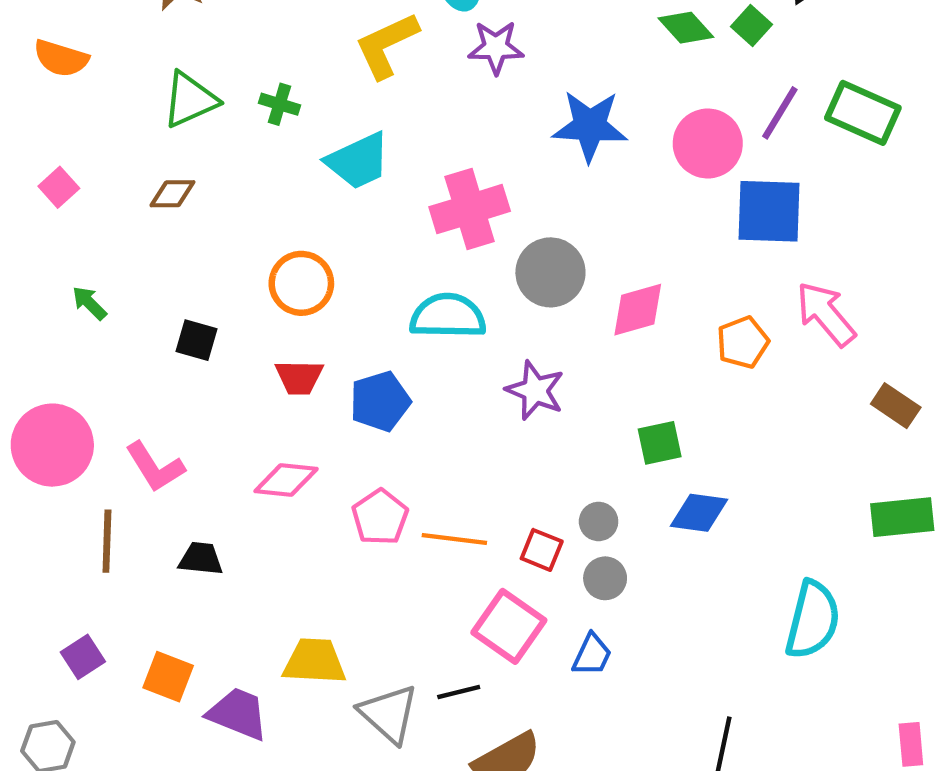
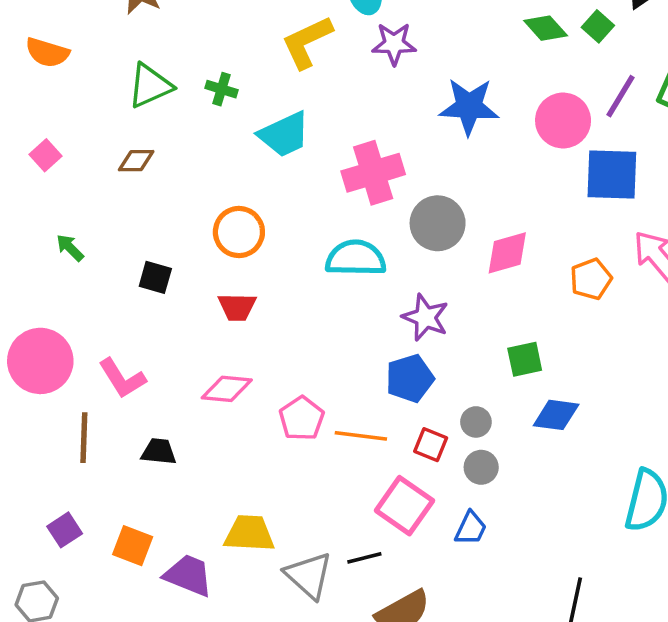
blue pentagon: (380, 401) -> (410, 378), moved

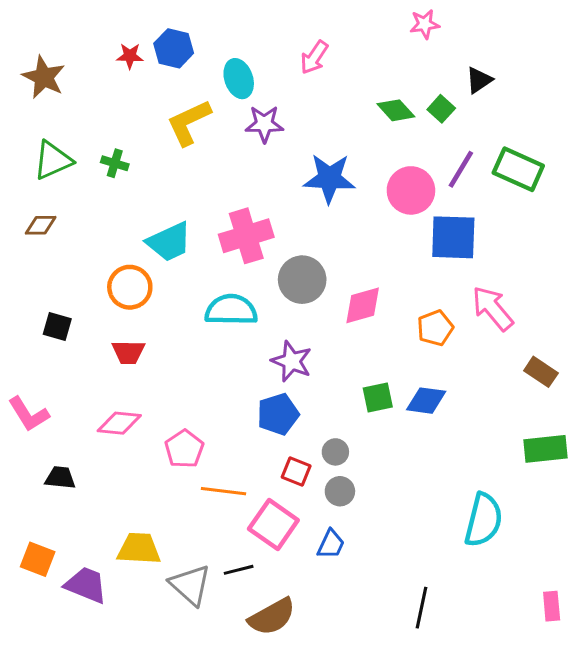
cyan trapezoid: (284, 134) -> (169, 242), moved
blue diamond: (556, 415) -> (426, 401), moved
orange line: (361, 436) -> (224, 491), moved

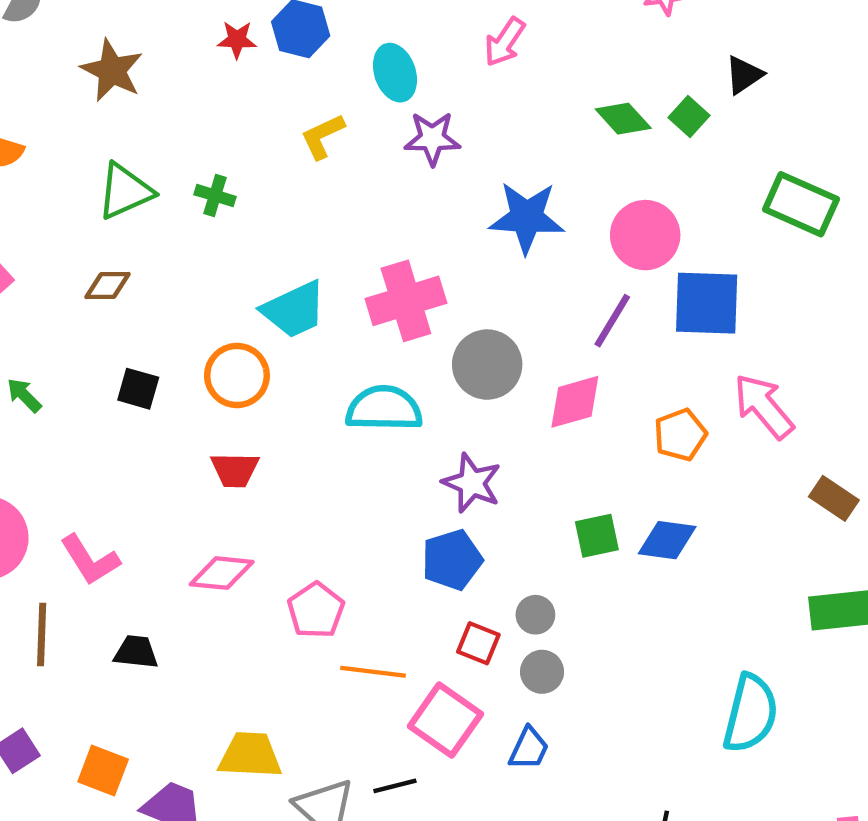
yellow L-shape: (189, 122) -> (323, 136), size x0.7
purple line: (461, 169) -> (612, 321), moved
black square: (57, 326) -> (138, 389), moved

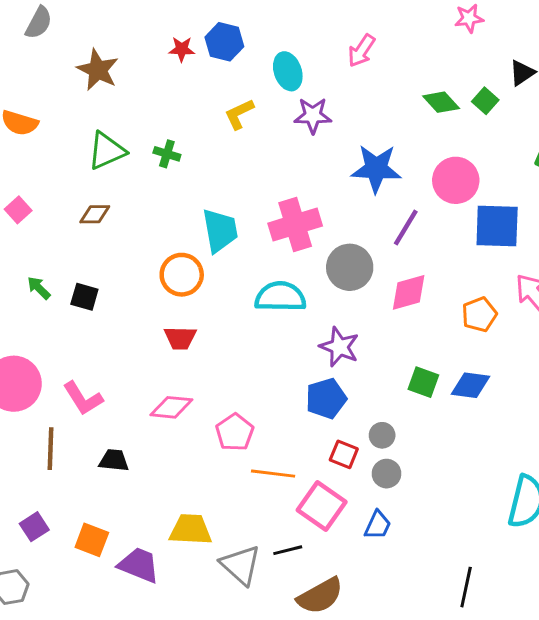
cyan trapezoid: (294, 310) -> (220, 230), turned -75
purple line: (612, 321) -> (406, 227), moved
black square: (138, 389) -> (84, 297), moved
green square: (597, 536) -> (423, 382), turned 32

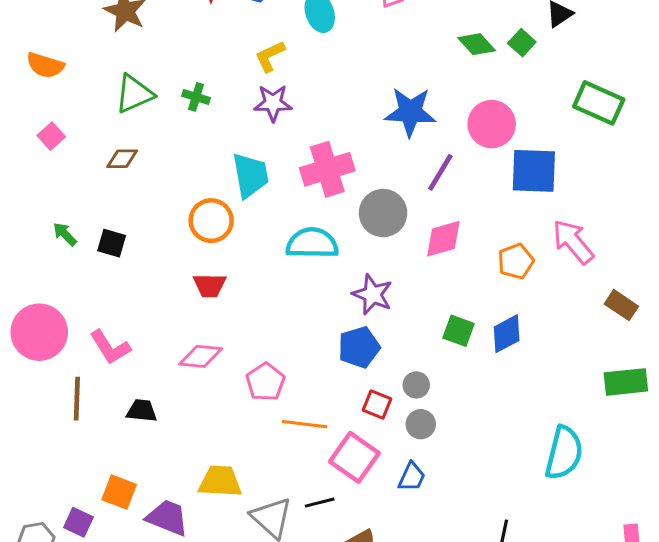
purple star: (313, 115) -> (273, 103), moved
pink square: (18, 210) -> (51, 136), moved
blue diamond: (470, 385) -> (507, 334), turned -36
purple square: (34, 527) -> (78, 522), moved, turned -32

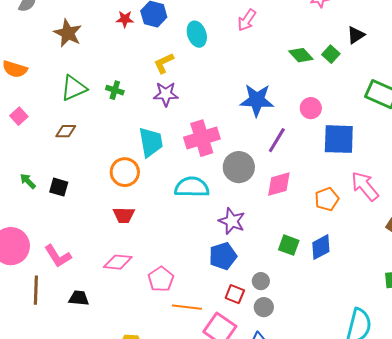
pink circle: (492, 124) -> (311, 108), size x0.7

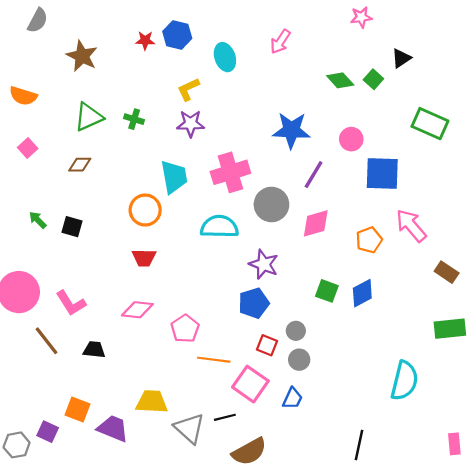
brown line: (36, 290) -> (47, 341), turned -40

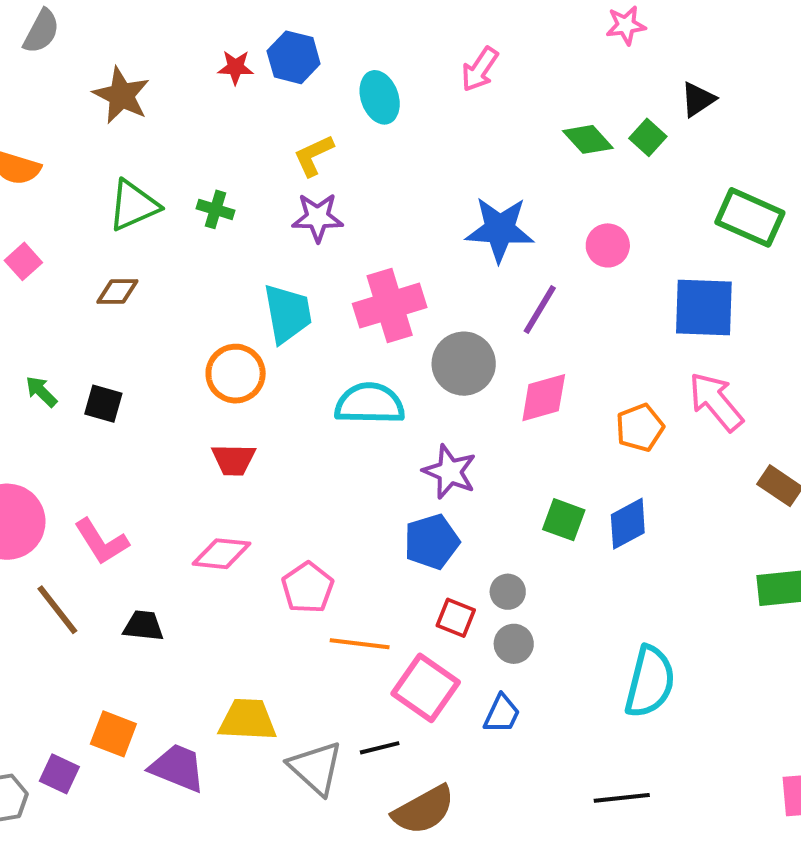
blue square: (382, 173) -> (704, 308), moved
cyan semicircle: (404, 381) -> (650, 682), moved
black line: (359, 445) -> (622, 798), turned 72

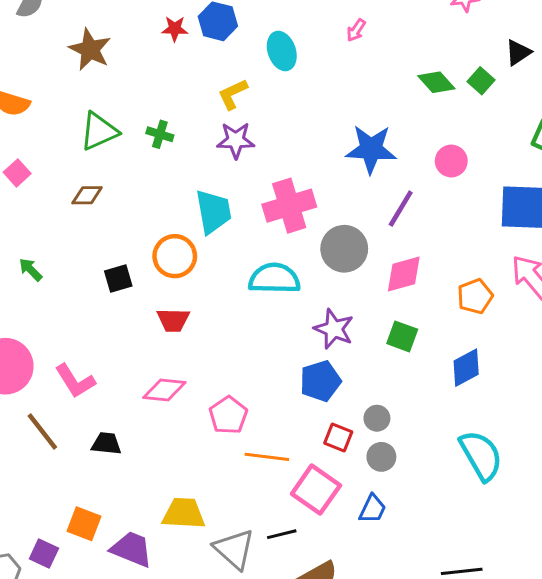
pink arrow: (480, 69) -> (356, 30), size x0.7
black square: (103, 404) -> (118, 278), moved, turned -32
green square: (564, 520) -> (402, 336), moved
cyan semicircle: (650, 682) -> (481, 455), moved, turned -44

